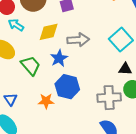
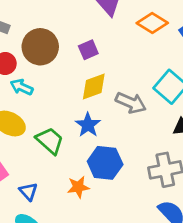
yellow diamond: (49, 32) -> (94, 87), moved
gray arrow: (78, 40) -> (131, 103), moved, turned 35

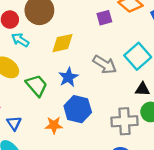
purple square: (88, 50) -> (104, 18), moved
yellow diamond: (94, 87) -> (62, 43), moved

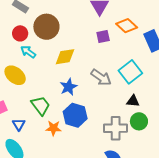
green trapezoid: (37, 85) -> (41, 106), moved

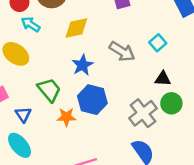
cyan square: (130, 72) -> (158, 43), size x0.6
gray cross: (116, 128) -> (143, 113), turned -35

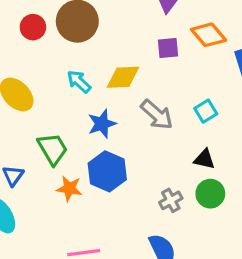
cyan arrow: (31, 24) -> (79, 82), moved
yellow diamond: (76, 28) -> (123, 77), moved
gray cross: (143, 113) -> (171, 200), size x0.6

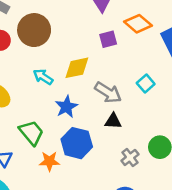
black triangle: (204, 159) -> (113, 121), moved

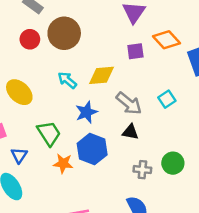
gray cross: (130, 157) -> (142, 170), turned 36

